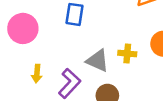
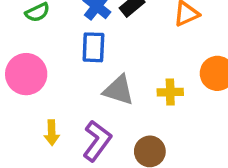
gray triangle: (98, 61) -> (119, 90), moved

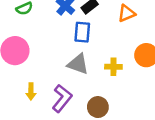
blue rectangle: (93, 47) -> (82, 32), moved

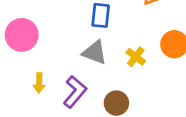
yellow cross: (113, 67) -> (136, 57), turned 35

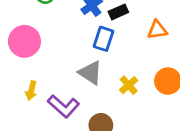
purple L-shape: (75, 92) -> (64, 106), turned 80

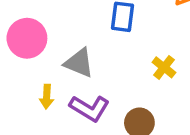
gray triangle: (90, 73) -> (79, 63), moved

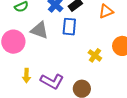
gray triangle: (79, 63) -> (39, 30), moved

